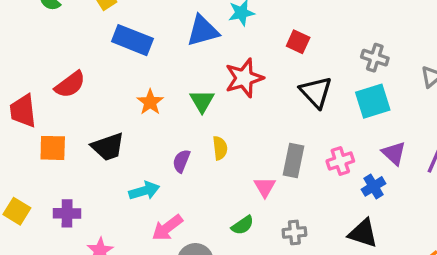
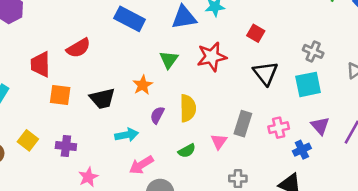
green triangle: (202, 101) -> (169, 60), moved
orange star: (150, 102) -> (143, 85), moved
yellow semicircle: (220, 148) -> (188, 108), size x1.5
green semicircle: (243, 225) -> (187, 151), moved

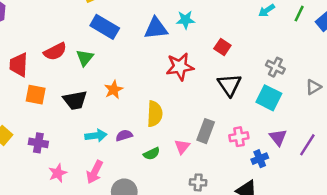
green triangle: (169, 60) -> (85, 58), moved
cyan square: (308, 84) -> (269, 98), turned 35
purple semicircle: (157, 115) -> (124, 135), moved, turned 42
pink arrow: (141, 165) -> (95, 172), moved, turned -35

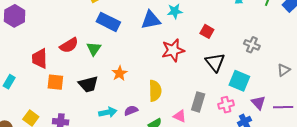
gray triangle: (314, 87) -> (284, 70), moved
cyan square: (269, 98) -> (239, 81), moved
purple line: (307, 145) -> (283, 107), turned 60
pink triangle: (182, 147) -> (180, 116), turned -40

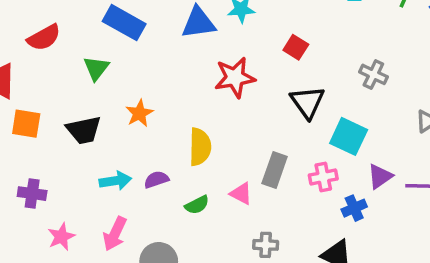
red semicircle: (69, 45) -> (44, 38), moved
purple triangle: (258, 103) -> (380, 176), turned 35

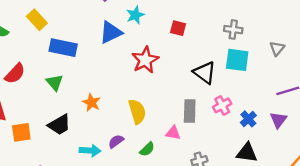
black triangle: (307, 102) -> (205, 73), moved
cyan square: (349, 136) -> (237, 60), moved
purple triangle: (380, 176) -> (278, 120), moved
cyan arrow: (115, 181) -> (90, 151), turned 30

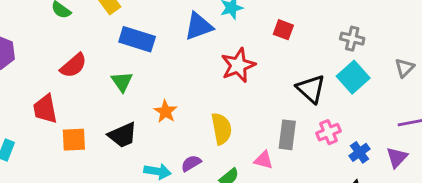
cyan square: (237, 60) -> (353, 77), turned 35

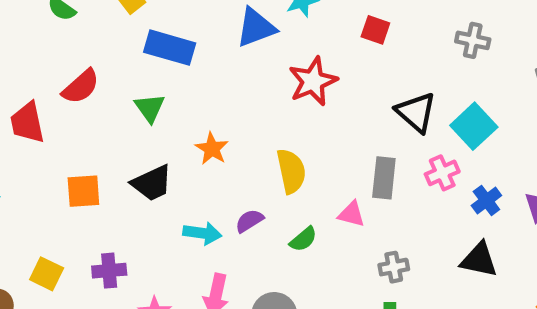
cyan square: (353, 77) -> (474, 126), moved
red trapezoid: (45, 109) -> (27, 123), moved

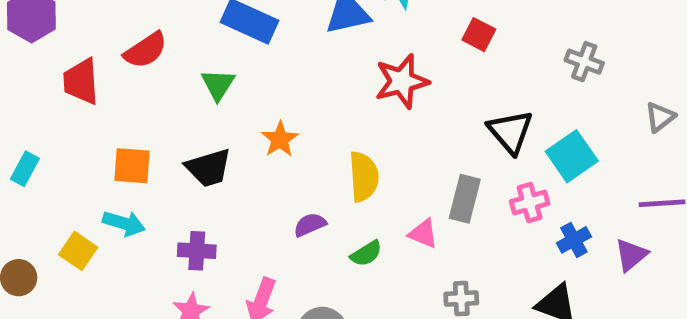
cyan arrow: (202, 233) -> (124, 223), moved
purple cross: (109, 271) -> (197, 251), moved

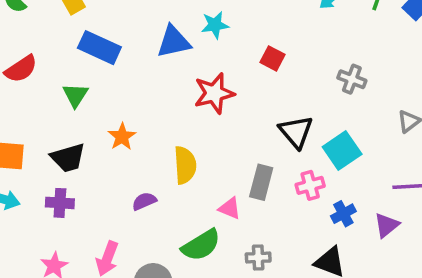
purple cross: (197, 251) -> (60, 203), moved
green semicircle: (366, 254) -> (201, 245), moved, size x1.6

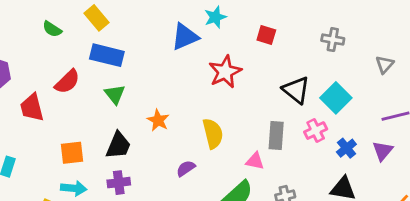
blue rectangle: (99, 48) -> (107, 55), moved
black trapezoid: (68, 158) -> (118, 145), turned -40

